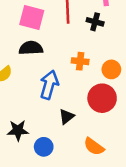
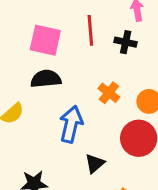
orange cross: (80, 61) -> (109, 93), turned 35

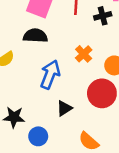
black cross: (126, 42) -> (103, 16), turned -35

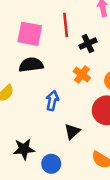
black cross: (103, 16) -> (88, 44), moved
blue arrow: (50, 74) -> (52, 101), size x0.7

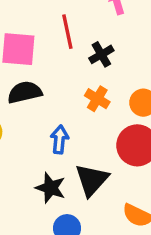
black triangle: (72, 132) -> (92, 180), size x1.5
black star: (24, 149) -> (50, 188), moved, turned 30

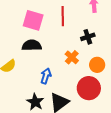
black cross: (101, 54) -> (88, 37), moved

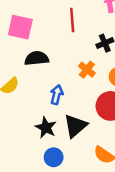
pink square: (33, 20) -> (20, 27), moved

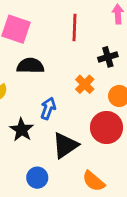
black star: (46, 128) -> (22, 130), moved

